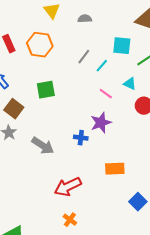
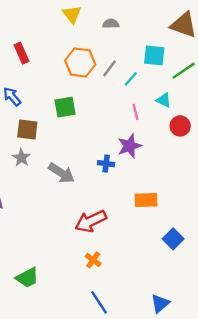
orange hexagon: (40, 45) -> (80, 62), moved
pink line: (106, 94) -> (135, 112), turned 40
brown square: (14, 109) -> (27, 129), turned -30

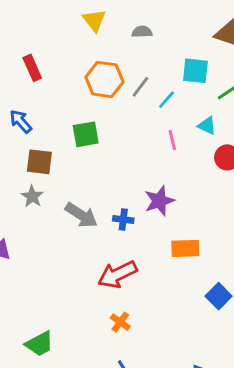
purple star: (130, 146) -> (159, 201), moved
blue cross: (106, 164) -> (123, 220), moved

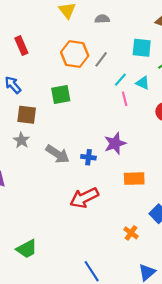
cyan line: (167, 100) -> (120, 80), moved
cyan triangle: (207, 126) -> (143, 83), moved
orange cross: (120, 322) -> (131, 233), moved

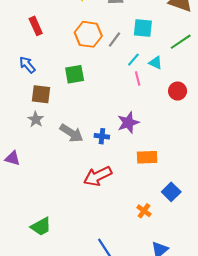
cyan square: (142, 48) -> (143, 28), moved

